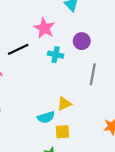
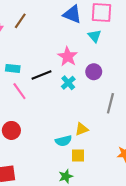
purple circle: (82, 41) -> (94, 72), moved
cyan cross: (56, 55) -> (68, 83), moved, turned 32

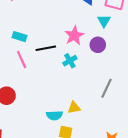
purple circle: (94, 72) -> (98, 45), moved

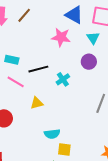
pink star: (74, 36) -> (61, 37), moved, turned -30
pink line: (22, 60) -> (16, 82), turned -30
yellow triangle: (74, 108) -> (37, 103), moved

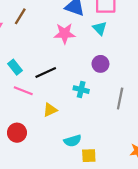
cyan rectangle: (12, 60) -> (15, 67), turned 48
purple circle: (89, 62) -> (100, 64), moved
cyan cross: (63, 79) -> (81, 90), moved, turned -32

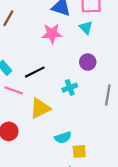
cyan cross: (81, 90) -> (70, 88), turned -32
yellow triangle: (50, 110) -> (40, 108), size x1.5

